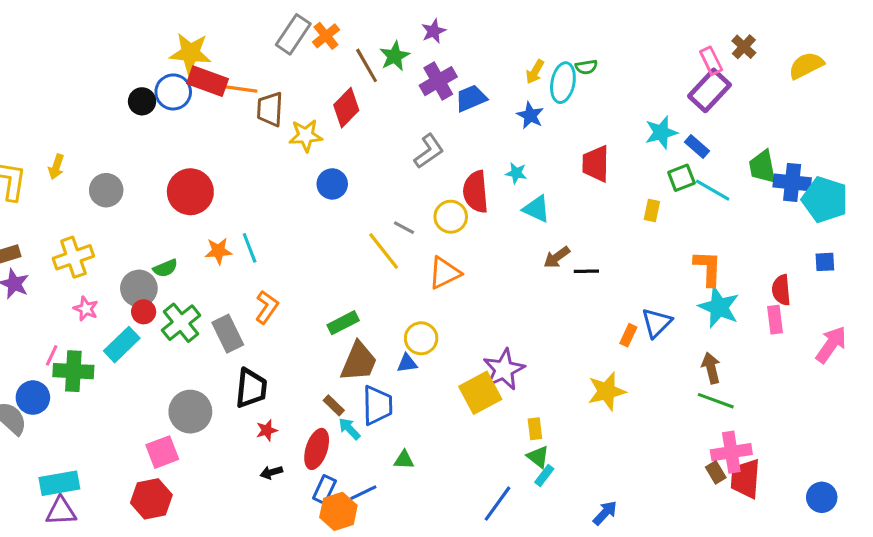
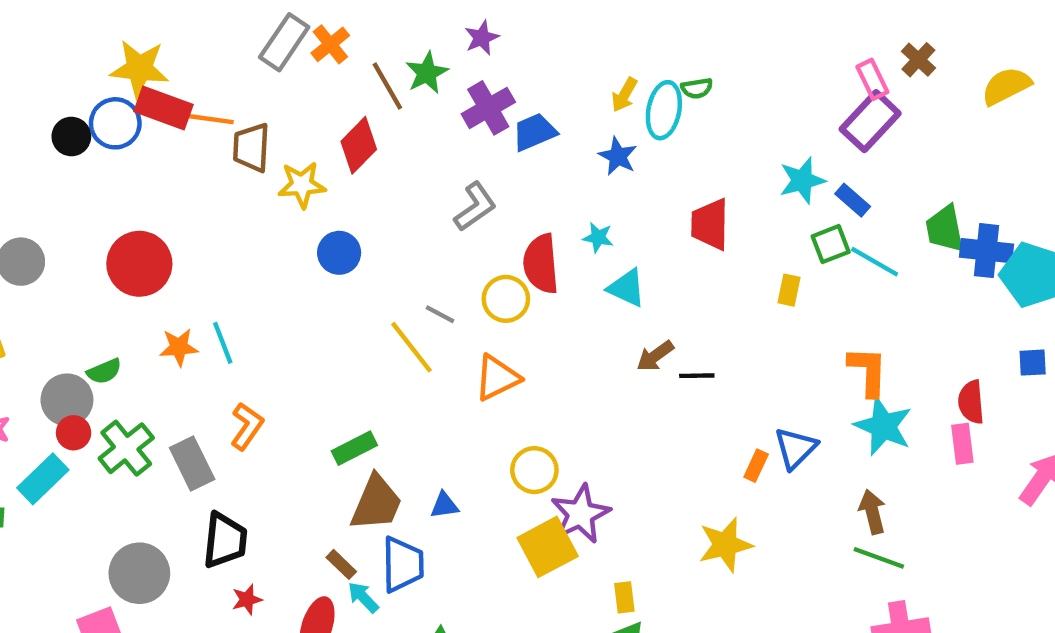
yellow circle: (421, 338) -> (534, 470), moved

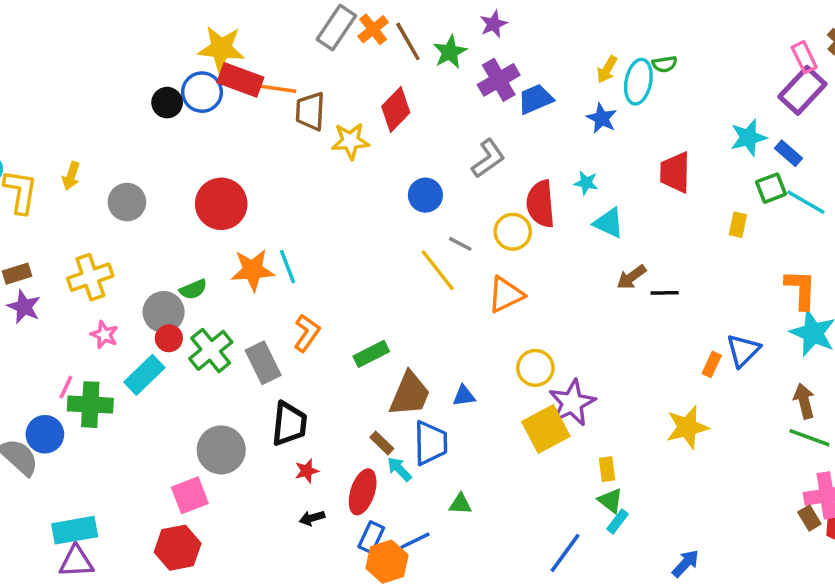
brown line: (387, 86) -> (408, 41), moved
blue circle: (339, 253) -> (425, 195), moved
orange star: (179, 347) -> (253, 270), size x1.4
green rectangle: (354, 448) -> (371, 354), moved

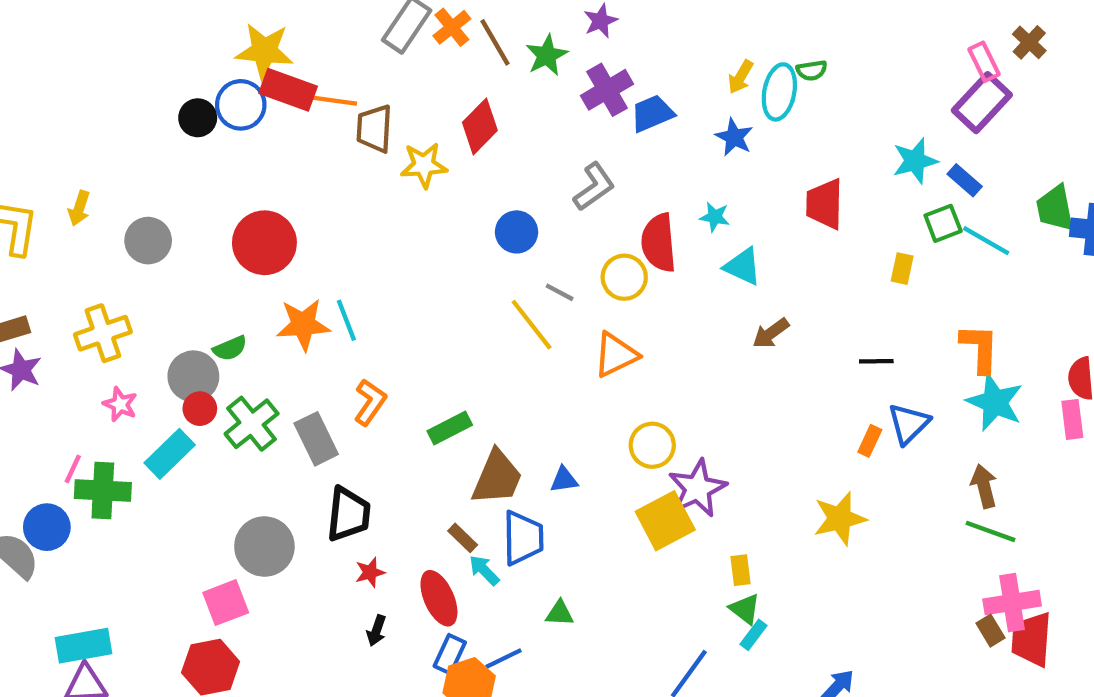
black line: (665, 293) -> (876, 361), moved
red ellipse: (363, 492) -> (439, 598), turned -42
black arrow: (312, 518) -> (376, 631), turned -55

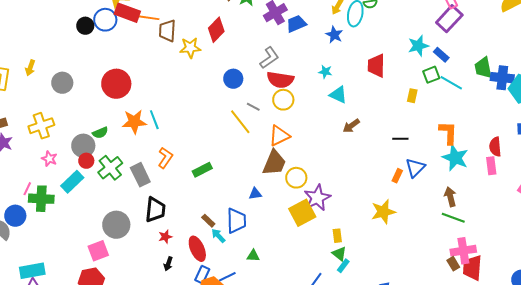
red semicircle: (659, 243) -> (280, 80), moved, turned -76
brown trapezoid: (497, 478) -> (274, 163), moved

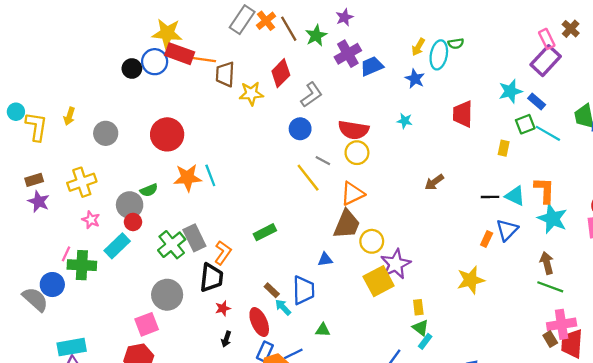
gray L-shape: (269, 58) -> (311, 95), moved
cyan triangle: (338, 95) -> (515, 196), moved
orange L-shape: (165, 158) -> (223, 253), moved
green cross: (110, 168) -> (172, 245), moved

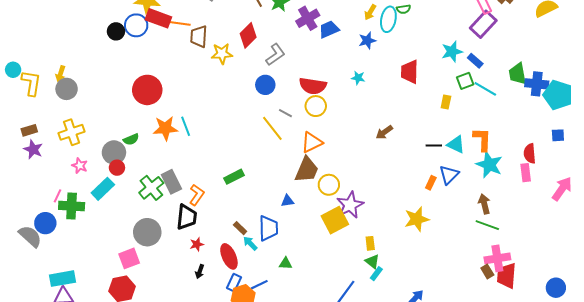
blue star: (415, 79) -> (367, 40), turned 30
gray circle: (106, 133) -> (67, 89), moved

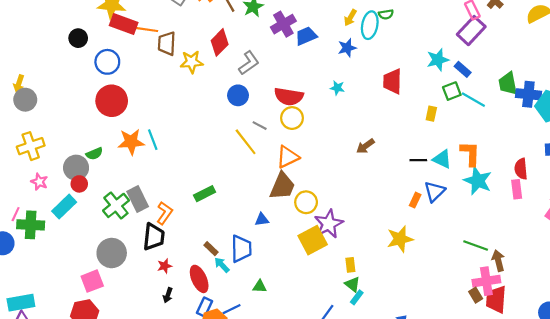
blue circle: (136, 25) -> (107, 62), moved
brown arrow: (484, 204) -> (498, 261), moved

